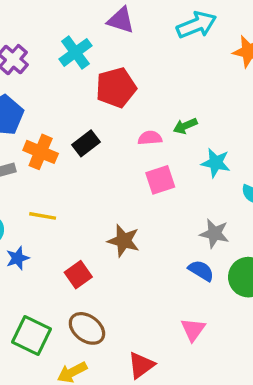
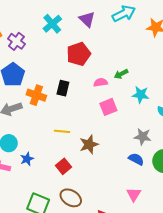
purple triangle: (121, 20) -> (87, 19), moved, turned 30
cyan cross: (75, 52) -> (52, 24), moved
black rectangle: (86, 143) -> (63, 88), turned -35
yellow line: (43, 216) -> (62, 131), moved
brown star: (124, 241) -> (89, 144), turned -30

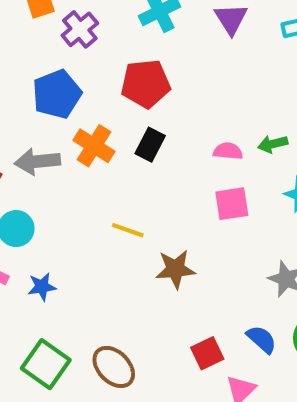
red pentagon: (79, 54) -> (146, 84), moved
blue star: (27, 159) -> (42, 287), moved
blue semicircle: (136, 159) -> (262, 339), moved
red square: (64, 166) -> (207, 353), moved

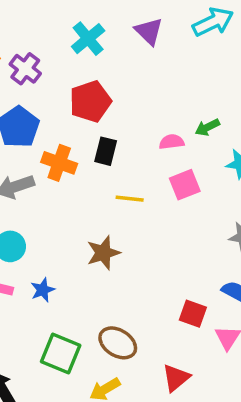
yellow line: (128, 230) -> (130, 199), moved
brown star: (175, 269) -> (103, 253), moved
red square: (207, 353) -> (193, 314), turned -32

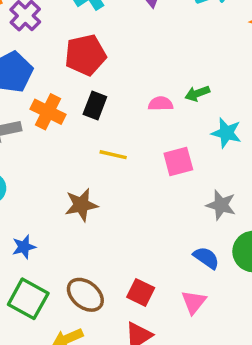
pink square: (185, 185) -> (178, 161), moved
blue star: (43, 290) -> (24, 247), moved
red square: (193, 314) -> (141, 292), moved

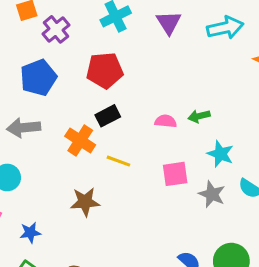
black rectangle: (95, 105) -> (108, 116), turned 35
orange cross: (48, 112) -> (80, 141), moved
gray star: (221, 205) -> (212, 194), moved

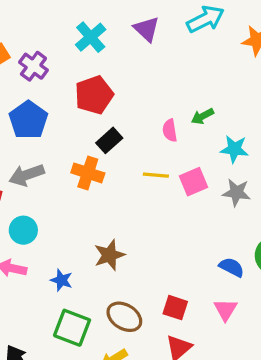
pink semicircle: (166, 121) -> (170, 130), turned -90
yellow line: (118, 161) -> (156, 175), moved
brown star: (85, 202) -> (109, 255), moved
blue star: (30, 233) -> (61, 280), turned -30

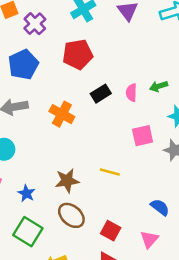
black rectangle: (109, 140) -> (101, 94), moved
yellow line: (156, 175) -> (110, 172), moved
brown ellipse: (124, 317) -> (71, 215), moved

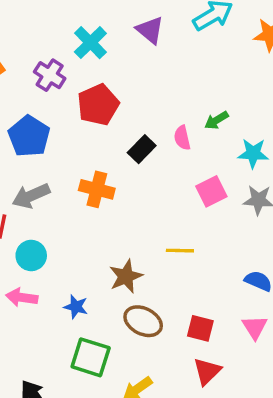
purple cross: (35, 24) -> (50, 75), moved

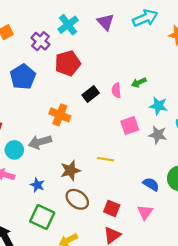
gray arrow: (31, 196) -> (40, 142), moved

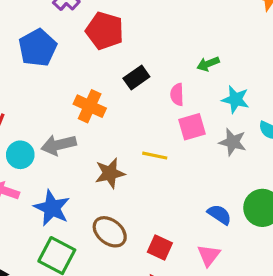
red pentagon: (68, 63) -> (105, 31), turned 30
pink semicircle: (116, 90) -> (177, 95), moved
yellow line: (106, 159) -> (155, 156), moved
brown star: (70, 170) -> (110, 173), moved
blue star: (37, 185) -> (52, 208), size x1.6

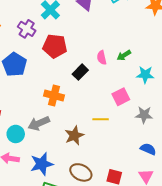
pink semicircle: (177, 95) -> (102, 58), moved
gray star: (233, 142) -> (144, 115), moved
blue star: (52, 208) -> (42, 164), turned -30

